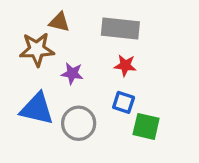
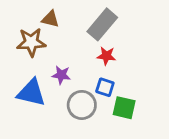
gray rectangle: (120, 28) -> (102, 24), turned -56
purple star: (72, 73) -> (61, 75), moved
gray circle: (79, 123) -> (82, 105), moved

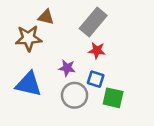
purple star: (61, 75) -> (67, 68), moved

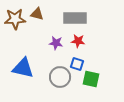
gray rectangle: (93, 22) -> (75, 18), turned 50
brown star: (29, 38) -> (15, 19), moved
purple star: (67, 68) -> (56, 43), moved

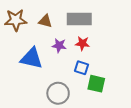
brown triangle: (37, 14) -> (45, 21), moved
blue triangle: (23, 68) -> (32, 58), moved
gray circle: (60, 77) -> (58, 93), moved

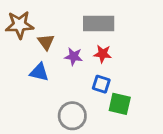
brown triangle: (45, 21) -> (46, 42), moved, turned 40
blue triangle: (32, 58) -> (39, 72), size x0.7

